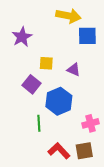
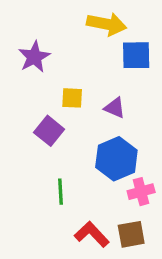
blue hexagon: (59, 101) -> (116, 159), moved

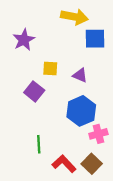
green line: (61, 192) -> (39, 144), moved
brown square: (131, 234) -> (92, 164), turned -36

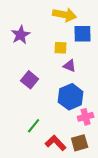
yellow square: (50, 68) -> (61, 48), moved
green line: (39, 144) -> (34, 126), turned 42
brown square: (92, 164) -> (80, 143), turned 30

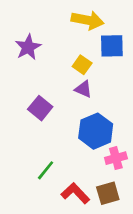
yellow square: (61, 48) -> (82, 65), turned 32
purple triangle: (70, 66) -> (83, 89), moved

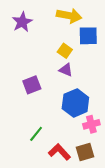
purple star: (28, 47) -> (22, 22), moved
purple square: (40, 108) -> (32, 85), turned 30

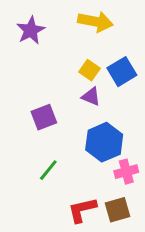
blue square: (88, 36) -> (122, 72), moved, turned -30
green line: (36, 134) -> (48, 170), moved
red L-shape: (59, 152) -> (82, 210), turned -60

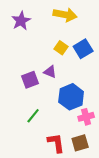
purple triangle: (91, 97) -> (50, 72), moved
red L-shape: (82, 210) -> (56, 143), turned 95

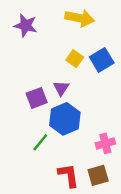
purple star: (21, 21) -> (26, 26), turned -30
purple triangle: (50, 72) -> (61, 88), turned 40
blue hexagon: (71, 97) -> (65, 119), moved

